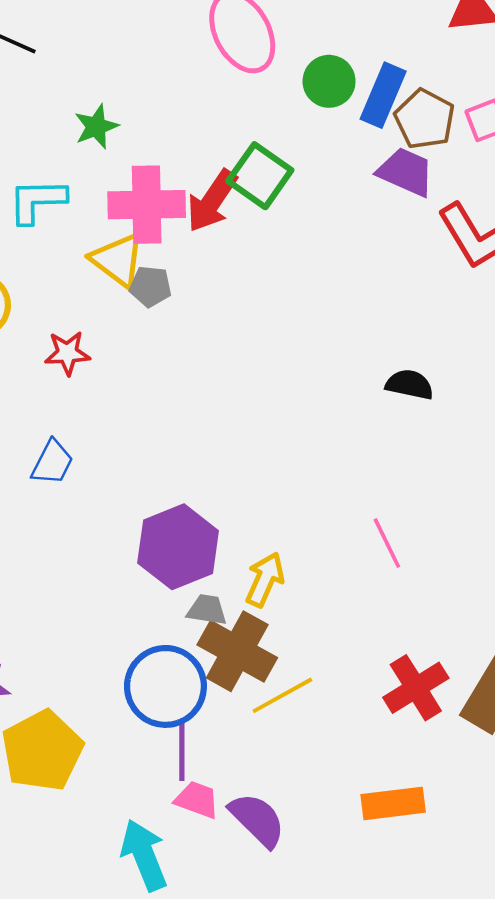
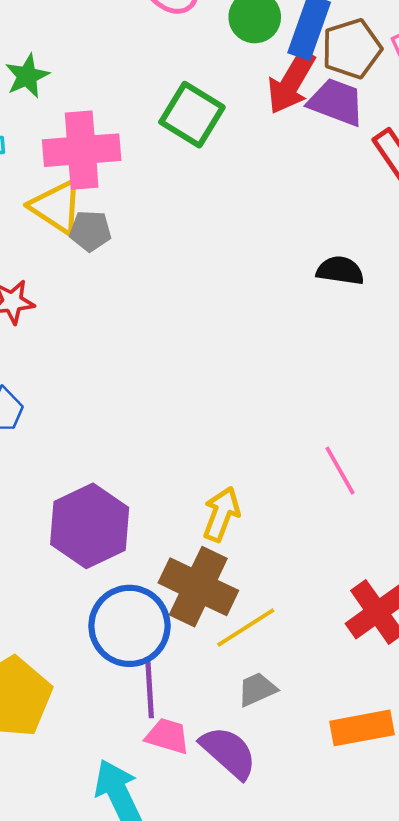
brown pentagon: (425, 119) -> (352, 49), turned 30
red arrow: (212, 201) -> (291, 82), moved
black semicircle: (410, 385) -> (340, 271), moved
purple hexagon: (178, 547) -> (90, 526), moved
gray trapezoid: (207, 610) -> (257, 689), moved, turned -30

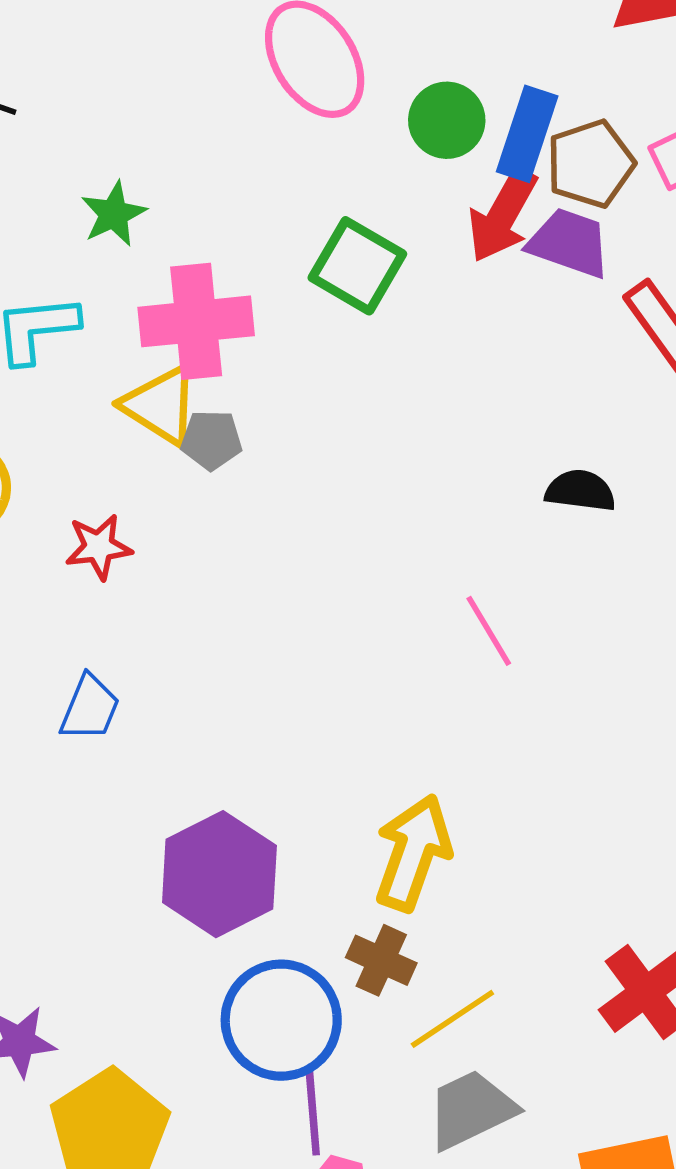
pink line: (340, 471) -> (489, 631), moved
yellow arrow: (221, 514) -> (413, 853), size x1.4
brown cross: (198, 587) -> (381, 960), size x0.6
gray trapezoid: (257, 689) -> (471, 1110), size x1.6

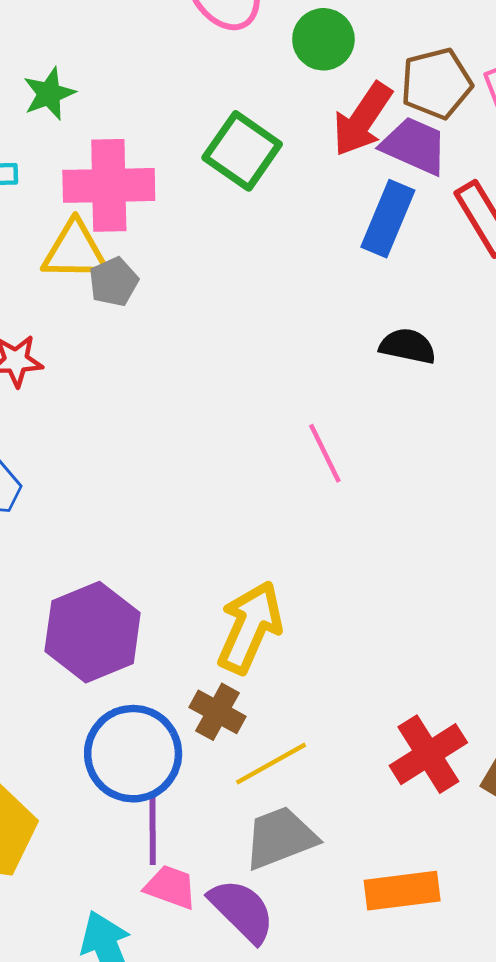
blue rectangle: (527, 134) -> (388, 219), moved
yellow triangle: (161, 405) -> (75, 251), turned -36
gray pentagon: (211, 440) -> (114, 282), turned -30

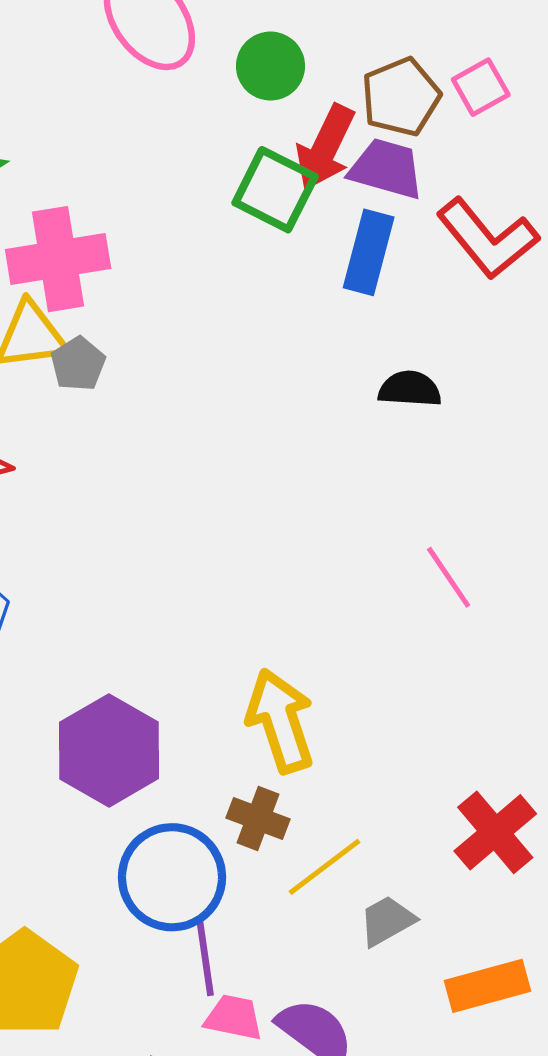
green square: (242, 151) -> (275, 190), moved
pink line: (325, 453) -> (449, 577), moved
yellow arrow: (250, 627) -> (280, 721), turned -34
gray trapezoid: (280, 838) -> (387, 921), moved, size x0.7

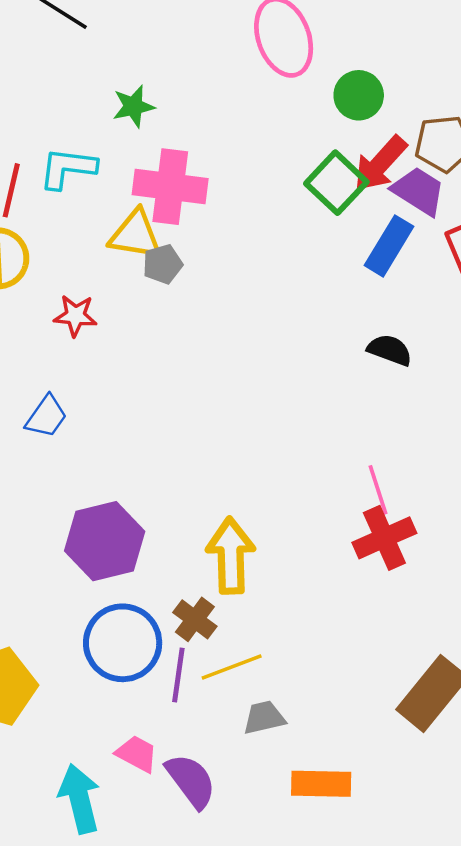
red cross: (495, 832) -> (384, 538), moved
purple line: (205, 959) -> (178, 675), moved

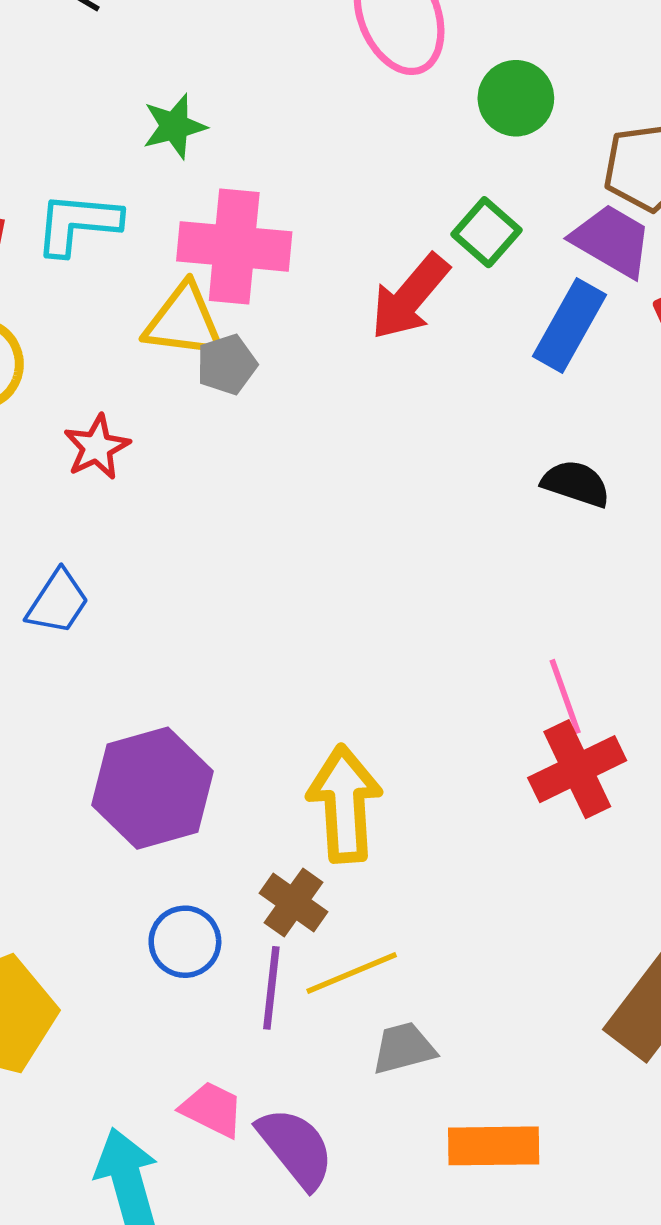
red arrow: (380, 164) -> (410, 297), moved
green square: (336, 183) -> (486, 232), size x0.7
red star: (75, 316) -> (97, 447), turned -30
blue circle: (123, 643) -> (185, 942), size x0.6

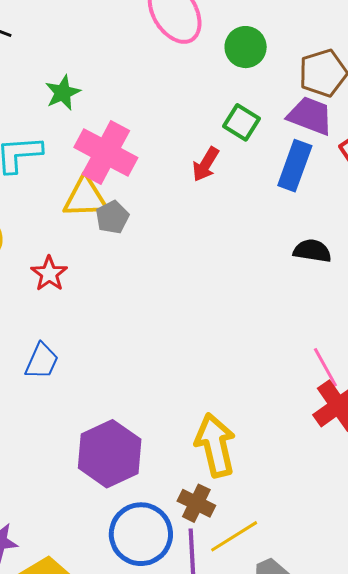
pink cross: (234, 246) -> (106, 152), turned 32
red arrow: (410, 297) -> (206, 164), size x0.7
blue circle: (185, 942) -> (141, 534), size x1.6

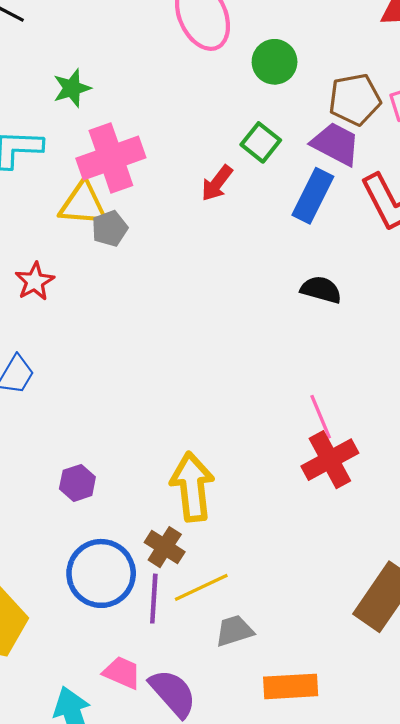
pink cross: (106, 152) -> (111, 158), turned 36
purple hexagon: (110, 454) -> (77, 483), size x0.5

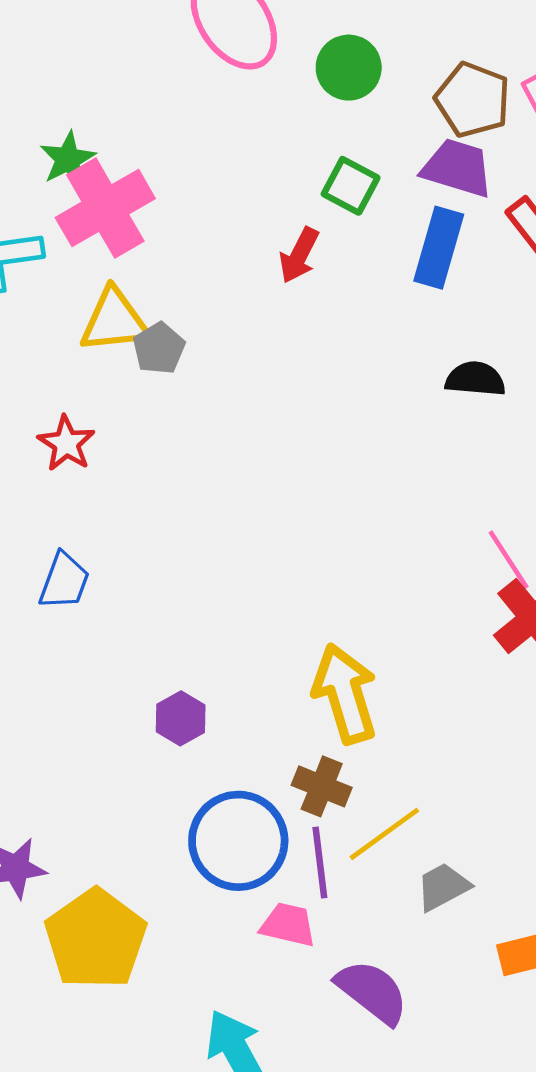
brown pentagon: (355, 99) -> (473, 100), turned -30
pink cross: (111, 158) -> (105, 208), moved
pink trapezoid: (122, 673) -> (288, 925), moved

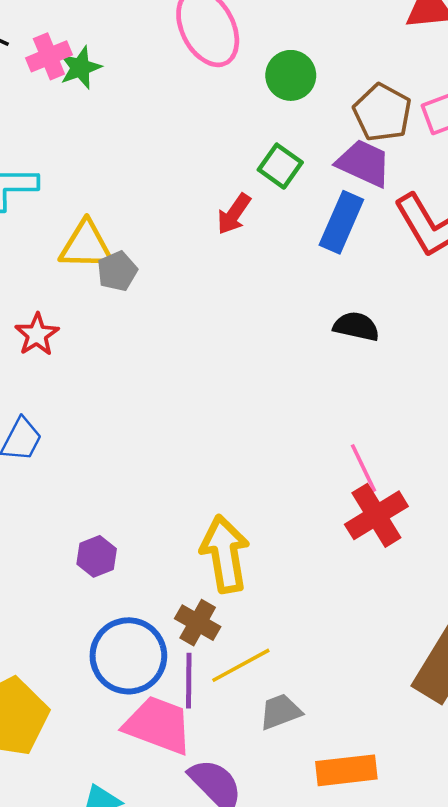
green star: (68, 159) -> (80, 68), moved
pink cross: (105, 208) -> (49, 56), moved, size x0.6
pink trapezoid: (288, 925) -> (158, 725), size x1.6

